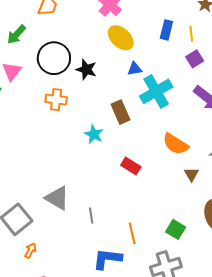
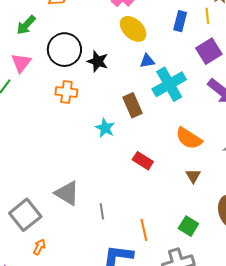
yellow line: (191, 34) -> (207, 16), moved
purple square: (195, 59) -> (209, 51), size x1.4
brown triangle: (192, 174) -> (193, 176), moved

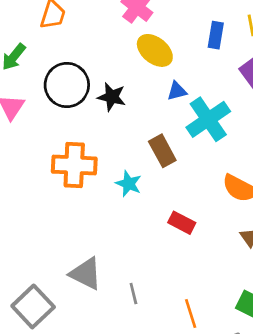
orange cross: (66, 92) -> (74, 165), moved, size x1.5

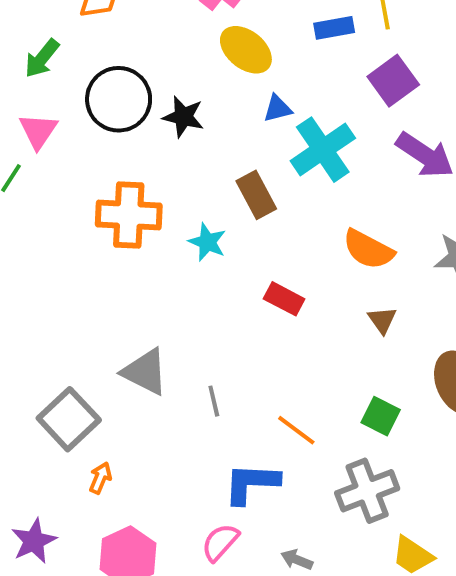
blue rectangle: (216, 35) -> (334, 28), turned 70
orange line: (191, 314) -> (296, 430), turned -36

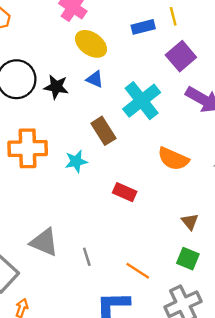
blue triangle: (278, 108) -> (95, 79), moved, turned 42
cyan star: (207, 242) -> (76, 161), turned -30
brown triangle: (382, 320) -> (190, 222), moved

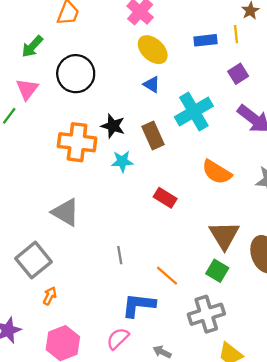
purple square: (181, 56) -> (238, 74), size x0.7
black star: (56, 87) -> (113, 126), moved
brown triangle: (190, 222) -> (224, 235), size x1.8
gray triangle: (44, 242) -> (66, 212), moved

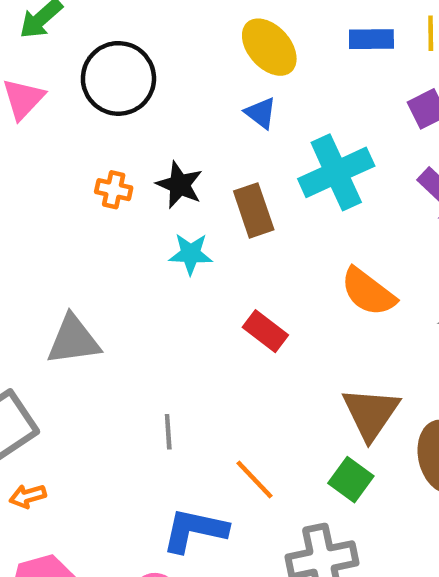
orange cross: (77, 142) -> (114, 190), moved, size x0.5
gray triangle: (66, 212) -> (73, 340), turned -44
orange arrow: (50, 296) -> (28, 496), turned -138

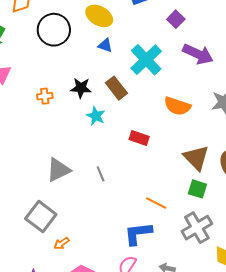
black circle: (118, 78) -> (54, 30), moved
orange cross: (114, 190) -> (45, 96), moved
cyan star: (191, 254) -> (96, 116), turned -30
gray line: (168, 432) -> (101, 174), moved

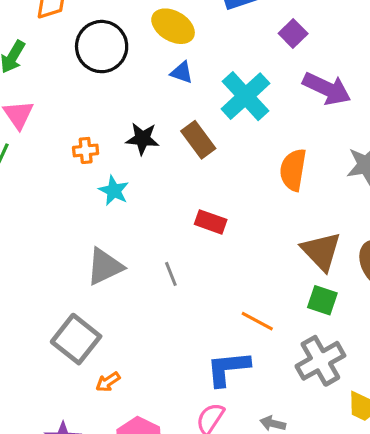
orange semicircle: (177, 106) -> (293, 170), turned 80
cyan star: (96, 116) -> (114, 191), moved
red rectangle: (139, 138) -> (211, 222), moved

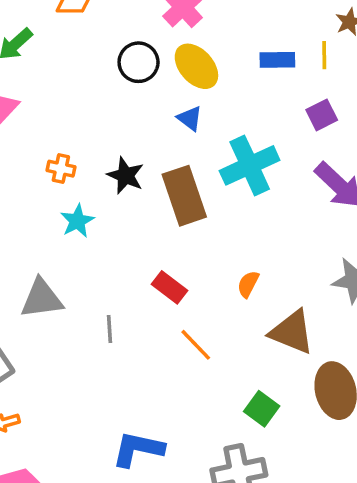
black circle: (102, 47) -> (139, 62), moved, size x0.7
brown rectangle: (198, 140) -> (184, 196), size x1.4
orange semicircle: (293, 170) -> (248, 284), moved, size x0.6
brown triangle: (321, 251) -> (292, 332), moved, turned -42
orange line: (257, 321) -> (196, 345), moved

